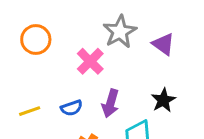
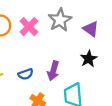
pink cross: (90, 61) -> (29, 27), moved
black star: (163, 100) -> (89, 59), moved

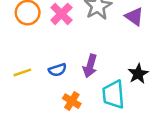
black star: (89, 59) -> (138, 74), moved

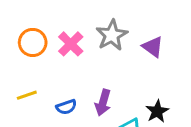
yellow line: (22, 72) -> (27, 95), moved

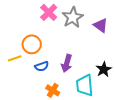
orange circle: (33, 42) -> (32, 44), moved
pink cross: (71, 44) -> (49, 12), moved

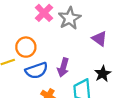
purple triangle: (101, 25) -> (99, 39), moved
blue semicircle: (42, 66) -> (37, 71), size x1.5

